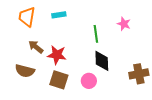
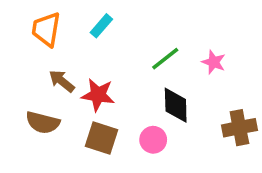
cyan rectangle: (59, 15) -> (101, 26), turned -40
pink star: (124, 24) -> (214, 62), moved
green line: (96, 34) -> (165, 59), turned 60

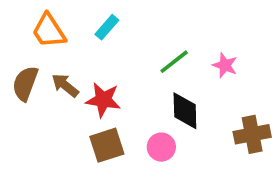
orange trapezoid: (46, 29) -> (49, 31), turned -42
brown semicircle: (43, 123) -> (25, 83), moved, turned 96
brown square: (101, 138) -> (107, 145), turned -36

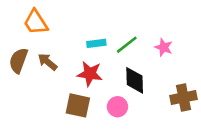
cyan rectangle: (107, 27) -> (96, 43), moved, turned 42
red star: (103, 100) -> (90, 74), moved
brown square: (107, 145) -> (78, 105), turned 30

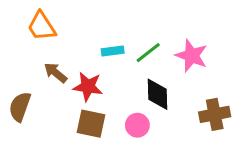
pink star: (164, 47) -> (191, 56), size x1.5
brown semicircle: (18, 61) -> (20, 107), moved
red star: (90, 74) -> (88, 87), moved

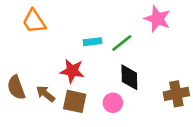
pink star: (191, 56) -> (157, 19), moved
brown arrow: (55, 73) -> (45, 94), moved
brown semicircle: (20, 107) -> (16, 87), turned -40

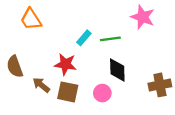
cyan rectangle: (93, 42) -> (84, 38), turned -42
green line: (122, 43) -> (110, 39), turned 30
brown semicircle: (16, 87) -> (15, 67), moved

